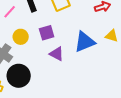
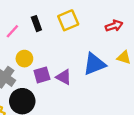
purple square: (47, 33) -> (42, 75), moved

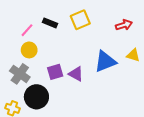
black rectangle: (36, 24) -> (50, 23), turned -48
yellow circle: (24, 59) -> (29, 50), moved

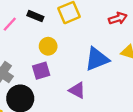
yellow circle: (29, 50) -> (48, 46), moved
purple triangle: (76, 74) -> (77, 90), moved

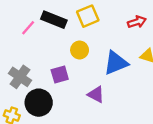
black rectangle: (35, 16) -> (54, 20), size x1.5
yellow circle: (48, 46) -> (80, 50), moved

